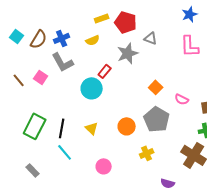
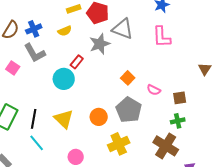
gray triangle: (151, 38) -> (123, 29), size x1.6
yellow triangle: (92, 128) -> (64, 119), size x1.5
yellow cross: (147, 153) -> (119, 144), size x1.5

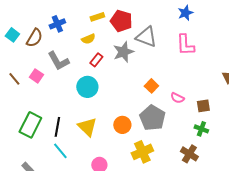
blue cross: (34, 29) -> (57, 24), moved
red rectangle: (77, 62) -> (96, 60), moved
green cross: (178, 121) -> (201, 129), turned 32
brown cross: (166, 146) -> (189, 154), size x0.7

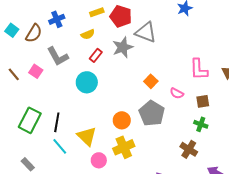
pink L-shape: (185, 45) -> (199, 69), moved
yellow triangle: (87, 127) -> (87, 136), moved
yellow cross: (142, 152) -> (124, 147), moved

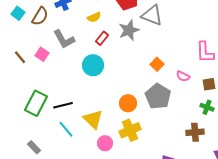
black line: (57, 122) -> (63, 105), turned 66
brown cross: (189, 149) -> (195, 132), turned -36

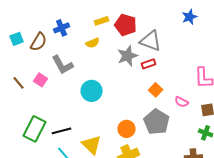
cyan square: (18, 13) -> (17, 39), turned 32
red rectangle: (102, 38) -> (149, 64), moved, turned 32

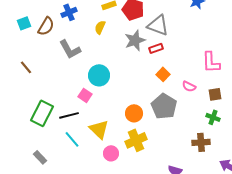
yellow semicircle: (93, 43) -> (100, 27), turned 136
pink square: (41, 80) -> (85, 95), moved

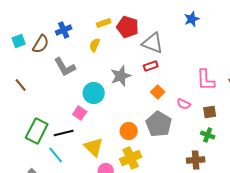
gray star: (135, 40) -> (121, 76), moved
cyan line: (72, 139) -> (56, 155), moved

